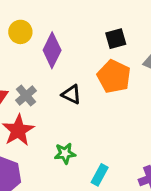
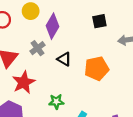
orange pentagon: (114, 76) -> (97, 68), moved, turned 30
gray cross: (26, 96) -> (38, 48), moved

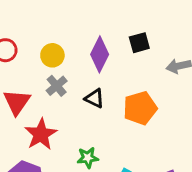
yellow circle: (31, 11) -> (52, 55), moved
purple diamond: (53, 26) -> (100, 54), moved

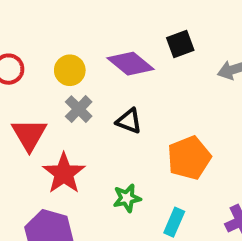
purple diamond: (100, 54) -> (130, 64), turned -72
orange pentagon: (140, 108) -> (189, 158), moved

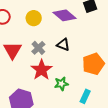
gray cross: (79, 109) -> (38, 48), moved
red star: (64, 173) -> (42, 70), moved

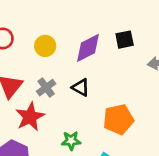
purple diamond: (65, 15) -> (88, 48), turned -75
red star: (42, 70) -> (30, 117), moved

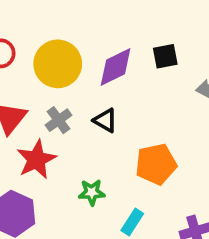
yellow circle: (45, 46) -> (58, 64), size x1.6

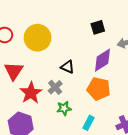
purple diamond: (116, 67) -> (102, 60), moved
gray cross: (59, 120) -> (55, 87), moved
orange pentagon: (156, 164) -> (99, 89), turned 30

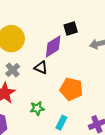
purple diamond: (102, 60) -> (53, 46), moved
gray cross: (55, 87) -> (13, 70), moved

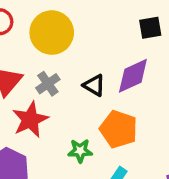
purple diamond: (53, 46) -> (133, 76), moved
orange pentagon: (71, 89) -> (119, 129), moved

